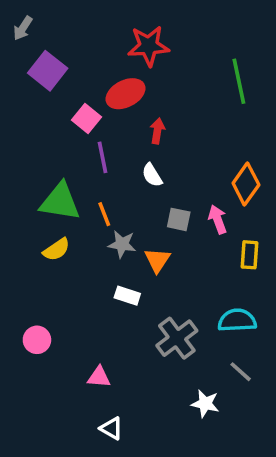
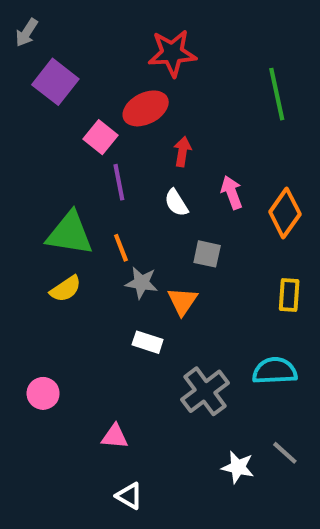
pink arrow: (218, 219) -> (232, 192), moved
gray line: (241, 372) -> (285, 453), moved

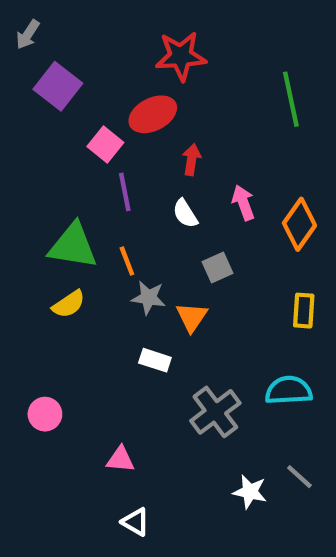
gray square: (207, 254) -> (217, 267), turned -36

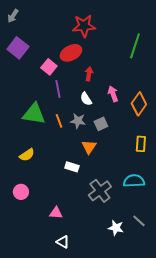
purple square: (58, 86) -> (18, 48), moved
green line: (291, 99) -> (135, 46), turned 30
gray star: (148, 298) -> (78, 121), moved
yellow semicircle: (69, 304) -> (27, 155), moved

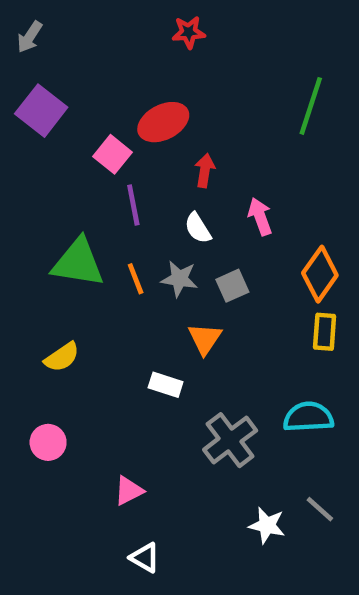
red star: (84, 26) -> (189, 32), moved, size x0.6
orange diamond: (139, 104) -> (320, 274), moved
pink triangle: (56, 213) -> (129, 491), turned -32

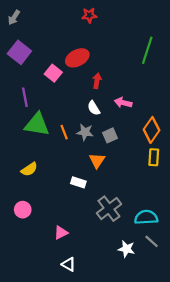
purple line: (133, 205) -> (25, 97), moved
pink arrow: (260, 217) -> (123, 103), turned -56
cyan semicircle: (308, 417) -> (146, 217), moved

